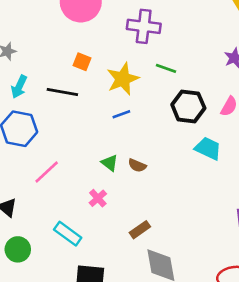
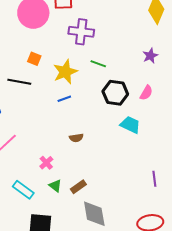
green triangle: (110, 163) -> (55, 186), moved
brown semicircle: (137, 165) -> (76, 138), turned -32

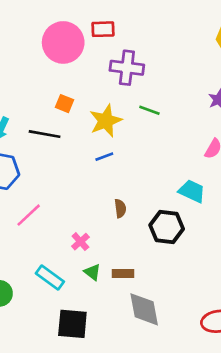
black hexagon: (115, 93) -> (167, 227), moved
brown semicircle: (76, 138) -> (120, 208), turned -88
brown rectangle: (78, 187) -> (123, 273), turned 35

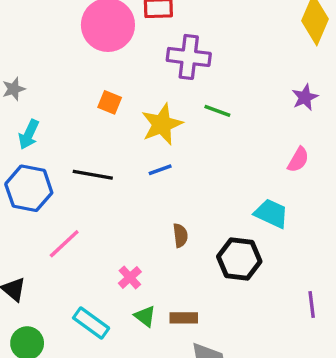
black line: (45, 134) -> (93, 175), moved

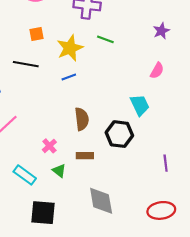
orange square: (110, 102) -> (37, 34), turned -32
black line: (93, 175) -> (26, 64), moved
cyan trapezoid: (271, 214) -> (140, 105), turned 40
brown semicircle: (180, 235) -> (82, 119), size x1.5
brown rectangle: (184, 318) -> (85, 156), moved

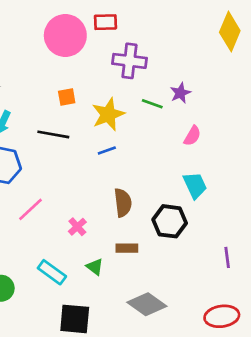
purple star: (161, 31) -> (180, 93), moved
pink semicircle: (157, 71) -> (192, 136), moved
pink cross: (49, 146) -> (77, 227), moved
gray diamond: (101, 201) -> (147, 304), turned -44

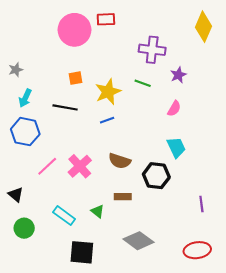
purple cross: (130, 61) -> (152, 50), moved
purple star: (180, 93) -> (178, 75), moved
brown semicircle: (123, 203) -> (120, 161), turned 115
pink cross: (77, 227) -> (80, 166), moved, size x1.6

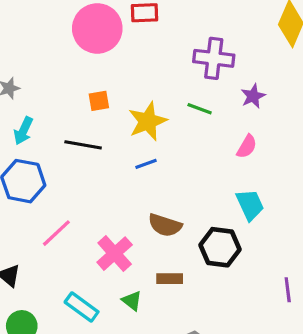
pink cross: (80, 166) -> (115, 254), moved

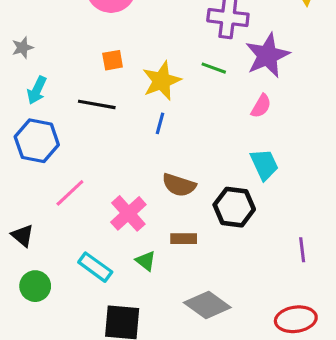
purple star: (253, 96) -> (267, 55), size x1.8
blue line: (146, 164) -> (160, 123), turned -55

